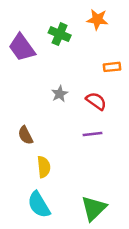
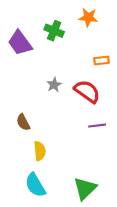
red semicircle: (96, 101) -> (87, 91), size x1.4
purple line: (93, 134) -> (97, 126), moved

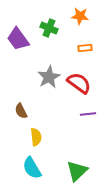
orange rectangle: (102, 60) -> (85, 48), moved
gray star: (54, 85) -> (49, 77), size x1.6

